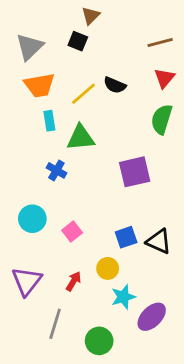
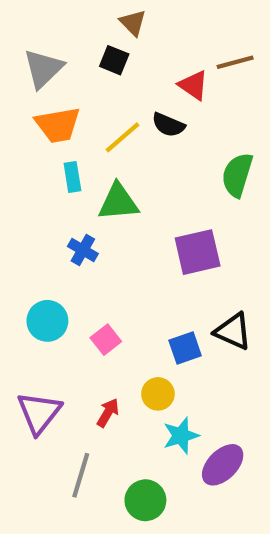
brown triangle: (91, 16) -> (133, 23), turned -30
red triangle: (164, 78) -> (193, 85), moved, turned -35
black triangle: (159, 241) -> (233, 331), moved

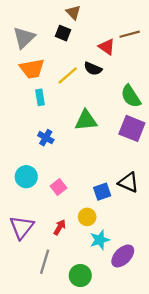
green semicircle: (237, 175) -> (131, 96), turned -50
green triangle: (118, 202) -> (86, 120), moved
purple square: (198, 252) -> (132, 128), moved, turned 35

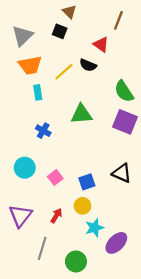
brown line: (130, 34) -> (118, 20), moved, turned -54
blue square: (102, 192) -> (87, 182), moved

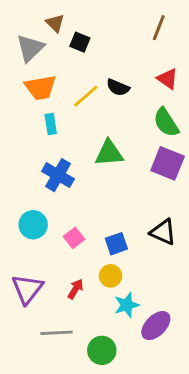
brown triangle: (69, 12) -> (55, 23), moved
red triangle: (101, 44) -> (168, 79), moved
blue cross: (43, 131) -> (58, 175), size x1.5
gray line: (42, 248) -> (57, 333), turned 70

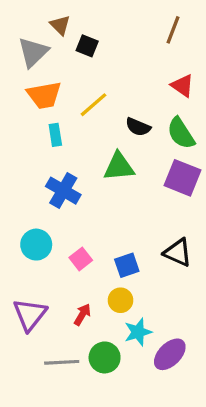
black semicircle: (118, 87) -> (138, 127), moved
green circle: (102, 350) -> (105, 357), moved

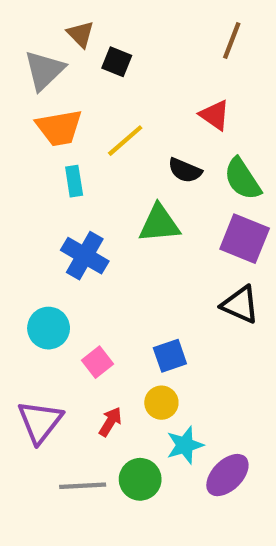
red triangle: (183, 86) -> (215, 115), moved
black triangle: (178, 253) -> (240, 305), moved
pink square: (81, 259) -> (98, 362), moved

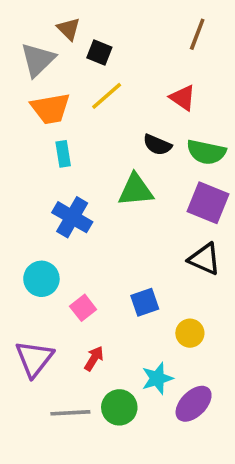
yellow line: (125, 141) -> (107, 96), moved
green semicircle: (242, 179) -> (206, 152), turned -45
yellow circle: (161, 403) -> (190, 333), moved

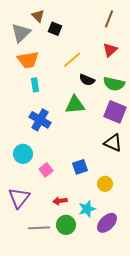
yellow line: (107, 96) -> (72, 60), moved
red triangle: (183, 98) -> (110, 50), moved, turned 42
red arrow: (94, 358) -> (60, 201), moved, turned -128

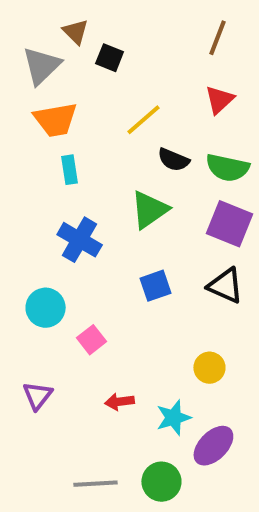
green triangle: (75, 105) -> (149, 210), turned -30
blue square: (80, 167) -> (155, 286), moved
purple triangle: (19, 198) -> (38, 396), size x0.7
green circle: (66, 225) -> (161, 482), moved
gray line: (39, 228) -> (96, 484), moved

